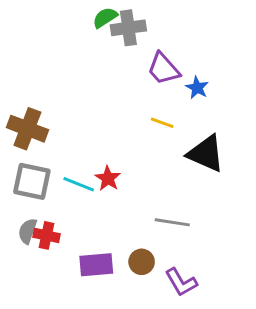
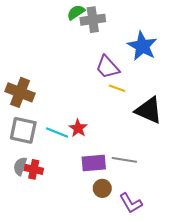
purple trapezoid: (163, 69) -> (108, 67), moved
blue star: (197, 88) -> (142, 46), moved, size x1.8
purple rectangle: (96, 265) -> (94, 163), moved

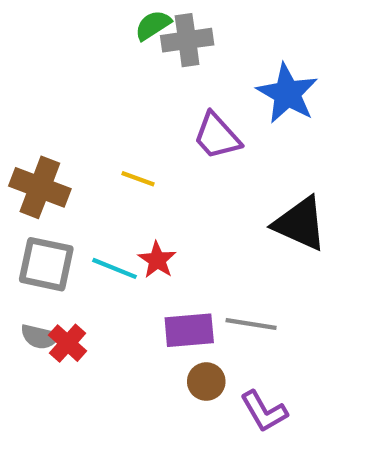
yellow line: (117, 88) -> (138, 179), moved
gray semicircle: (20, 166) -> (40, 337), turned -96
red cross: (34, 169) -> (68, 343), turned 30

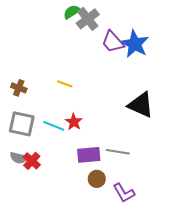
gray cross: (187, 40) -> (88, 19), turned -30
purple trapezoid: (217, 136) -> (113, 42), moved
brown cross: (40, 187) -> (19, 88), size x0.6

